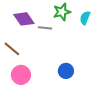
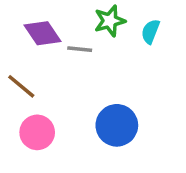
blue circle: (66, 71) -> (117, 125), size x1.5

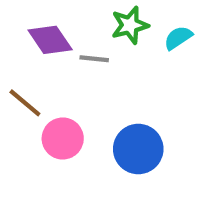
cyan semicircle: (150, 31) -> (178, 38), turned 35
pink circle: (37, 132) -> (63, 139), moved

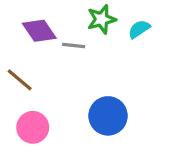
pink circle: (63, 139) -> (33, 127), moved

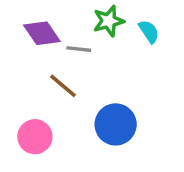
cyan semicircle: (139, 29) -> (149, 32), turned 90
brown line: (20, 80) -> (63, 86), moved

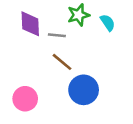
purple diamond: (42, 33) -> (30, 24), turned 32
brown line: (63, 86) -> (62, 62), moved

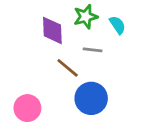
purple diamond: (30, 24) -> (52, 30), moved
gray line: (57, 35) -> (93, 50), moved

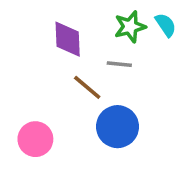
green star: (86, 17) -> (130, 27), moved
cyan semicircle: (117, 25) -> (166, 25), moved

